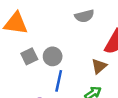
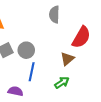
gray semicircle: (84, 16) -> (54, 15), turned 105

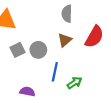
brown triangle: (67, 59) -> (65, 40), moved
blue line: (32, 72) -> (55, 72), moved

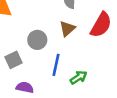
gray square: (17, 50) -> (14, 60), moved

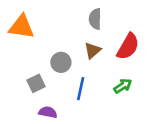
green arrow: (79, 77) -> (123, 86), moved

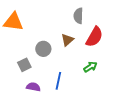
gray semicircle: (95, 19) -> (78, 16), moved
blue line: (81, 89) -> (58, 81), moved

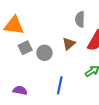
gray square: (24, 65) -> (25, 48), moved
purple semicircle: (33, 87) -> (20, 90), moved

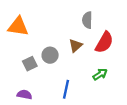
gray square: (25, 48) -> (30, 64), moved

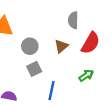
gray circle: (50, 55) -> (30, 46), moved
gray square: (30, 64) -> (34, 69), moved

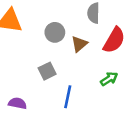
gray circle: (30, 46) -> (55, 32), moved

